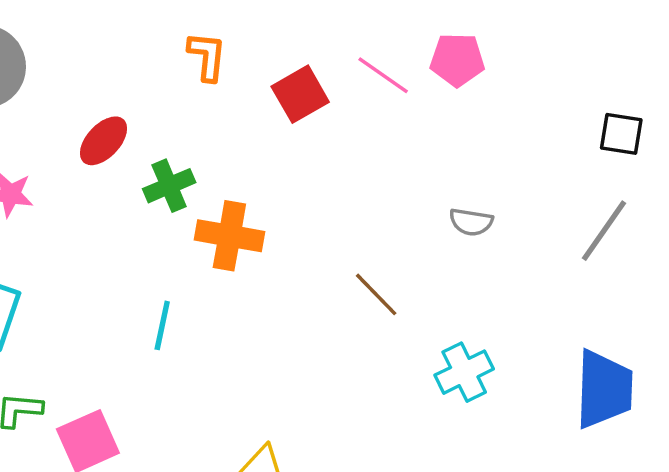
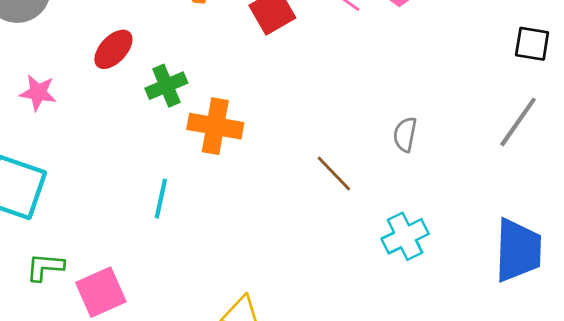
gray semicircle: (471, 222) -> (405, 134), moved, turned 92

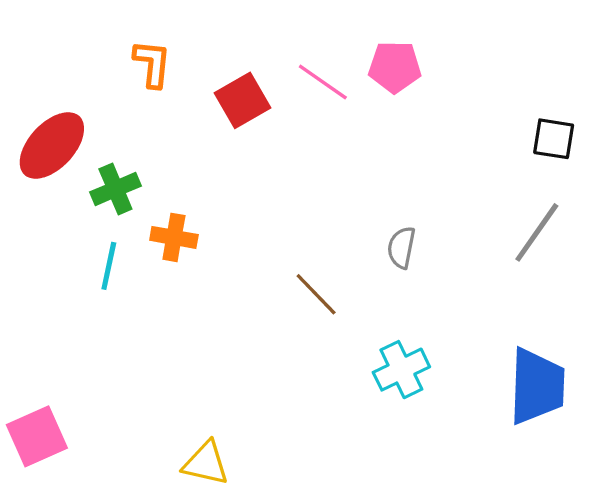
red ellipse: (113, 49) -> (52, 145), size x1.4
orange cross: (215, 126) -> (174, 237), size x0.7
cyan line: (161, 199) -> (109, 266), moved

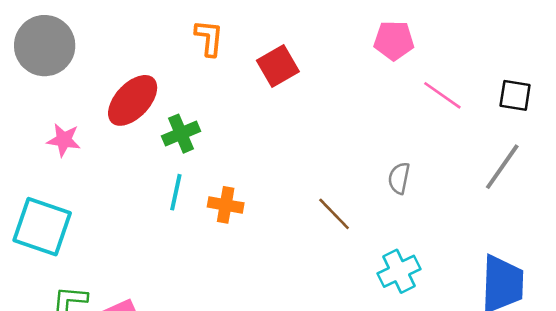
pink line: (323, 82) -> (442, 95), moved
orange cross: (174, 237) -> (226, 205), moved

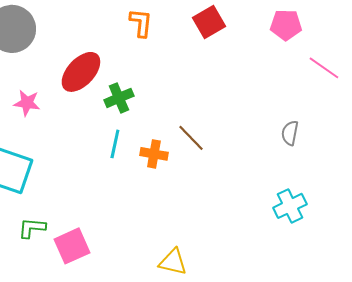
red square: (278, 66) -> (209, 22), moved
brown line: (334, 214) -> (191, 138), moved

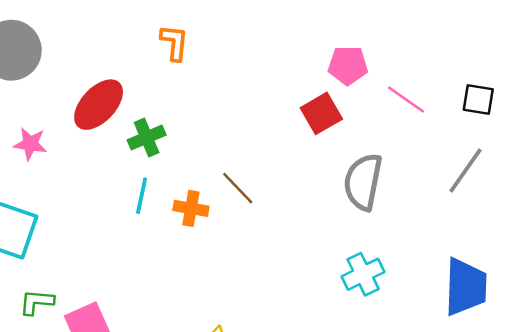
red square: (209, 22) -> (321, 113), moved
pink pentagon: (286, 25) -> (348, 65), moved
gray semicircle: (290, 133) -> (363, 182), size x1.8

